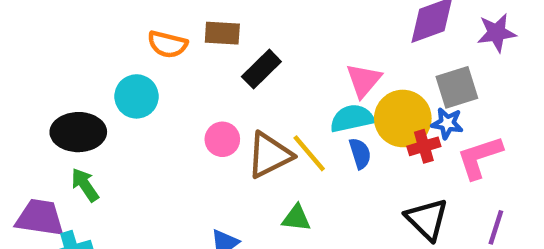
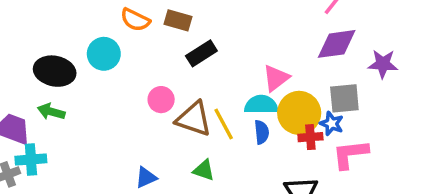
brown triangle: (269, 155) -> (194, 119), turned 33
green arrow: (85, 185) -> (51, 112), turned -52

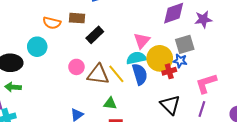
blue semicircle: (262, 132) -> (140, 74), size x1.5
pink L-shape: (350, 154) -> (206, 83), moved

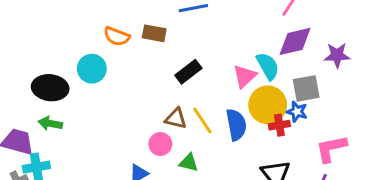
black rectangle: (95, 35) -> (188, 72), moved
cyan semicircle: (136, 58) -> (268, 66), moved, turned 66
pink circle: (76, 67) -> (160, 144), moved
brown triangle: (98, 74) -> (176, 118), size x0.7

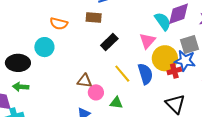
brown rectangle: (154, 33) -> (94, 17), moved
cyan semicircle: (268, 66) -> (163, 21), moved
blue star: (297, 112) -> (185, 61), size x1.5
brown triangle: (176, 118) -> (85, 81), moved

